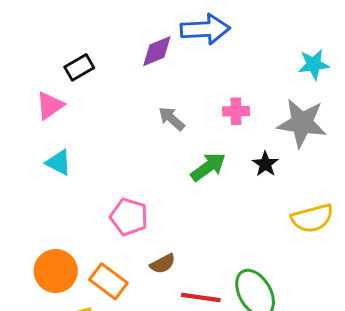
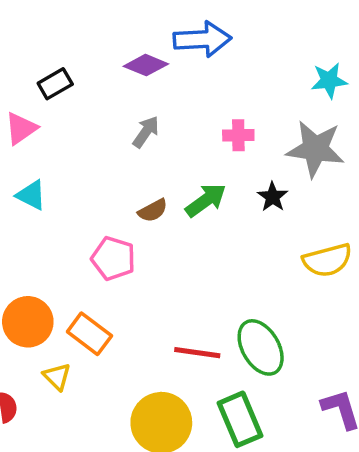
purple diamond: (157, 51) -> (146, 65), turned 45
gray arrow: (172, 119) -> (146, 132), moved, turned 84
brown semicircle: (163, 264) -> (153, 211), moved

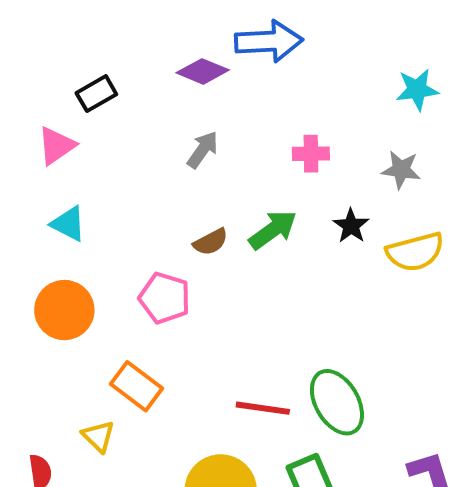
gray star: (315, 149) -> (401, 170), size x0.6
yellow semicircle: (327, 260) -> (415, 252), moved
orange circle: (28, 322) -> (64, 310), moved

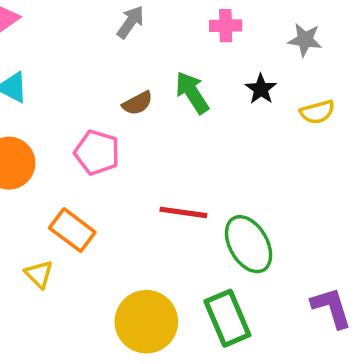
green arrow: (273, 230) -> (192, 93), turned -87
yellow semicircle: (415, 252) -> (317, 112), size x0.7
red line: (263, 408) -> (183, 212), moved

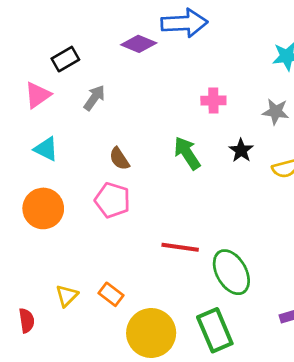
gray arrow: (130, 22) -> (94, 98), moved
brown semicircle: (138, 103) -> (119, 159), moved, turned 85
orange rectangle: (72, 230) -> (111, 294), moved, size x0.7
yellow triangle: (39, 274) -> (67, 296), turned 30

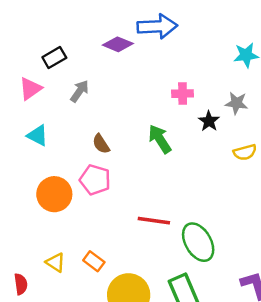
black star: (241, 150) -> (209, 121), moved
orange circle: (43, 208) -> (54, 194), moved
yellow triangle: (67, 296) -> (56, 262), turned -42

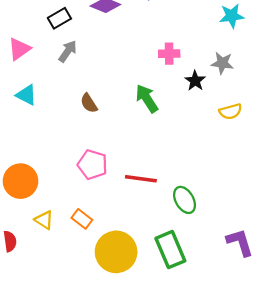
black rectangle: (54, 58) -> (59, 18), moved
pink pentagon: (95, 180) -> (92, 165), moved
orange circle: (54, 194) -> (20, 181), moved
green ellipse: (198, 242) -> (185, 200), size x0.7

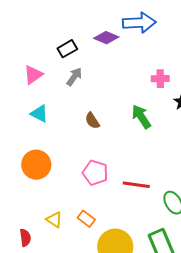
orange circle: (20, 181) -> (36, 165), moved

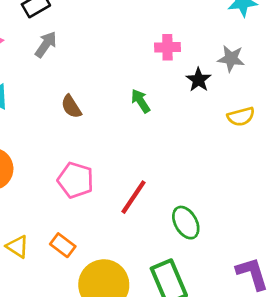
green arrow: (141, 117) -> (141, 101), size x0.7
red line: (136, 185) -> (133, 197), turned -64

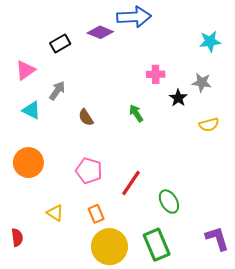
gray arrow: (46, 44) -> (57, 91), moved
orange rectangle: (63, 245) -> (96, 214), moved, turned 30
yellow triangle: (18, 247) -> (55, 213), moved

